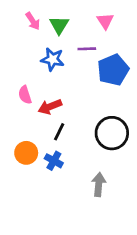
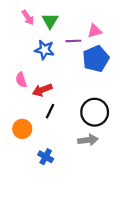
pink triangle: (105, 21) -> (95, 31), moved, turned 48
blue cross: (54, 161) -> (46, 157), moved
gray arrow: (99, 184) -> (88, 140), moved, turned 78

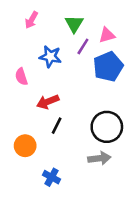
pink arrow: (28, 17) -> (31, 20), turned 64
green triangle: (50, 21) -> (74, 24), moved
purple line: (73, 41) -> (83, 46), turned -56
pink semicircle: (21, 80) -> (21, 77), moved

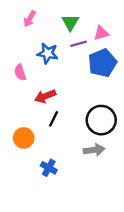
purple line: (83, 46) -> (79, 44), turned 42

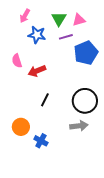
pink triangle: (101, 33) -> (79, 20), moved
blue star: (48, 53) -> (37, 35), moved
red arrow: (45, 96) -> (37, 71), moved
orange circle: (24, 138) -> (21, 127), moved

